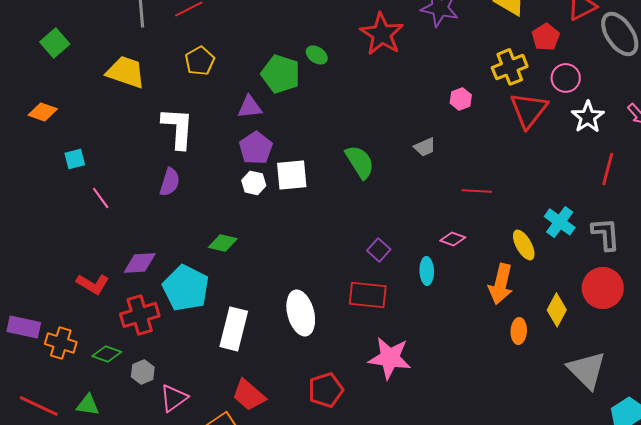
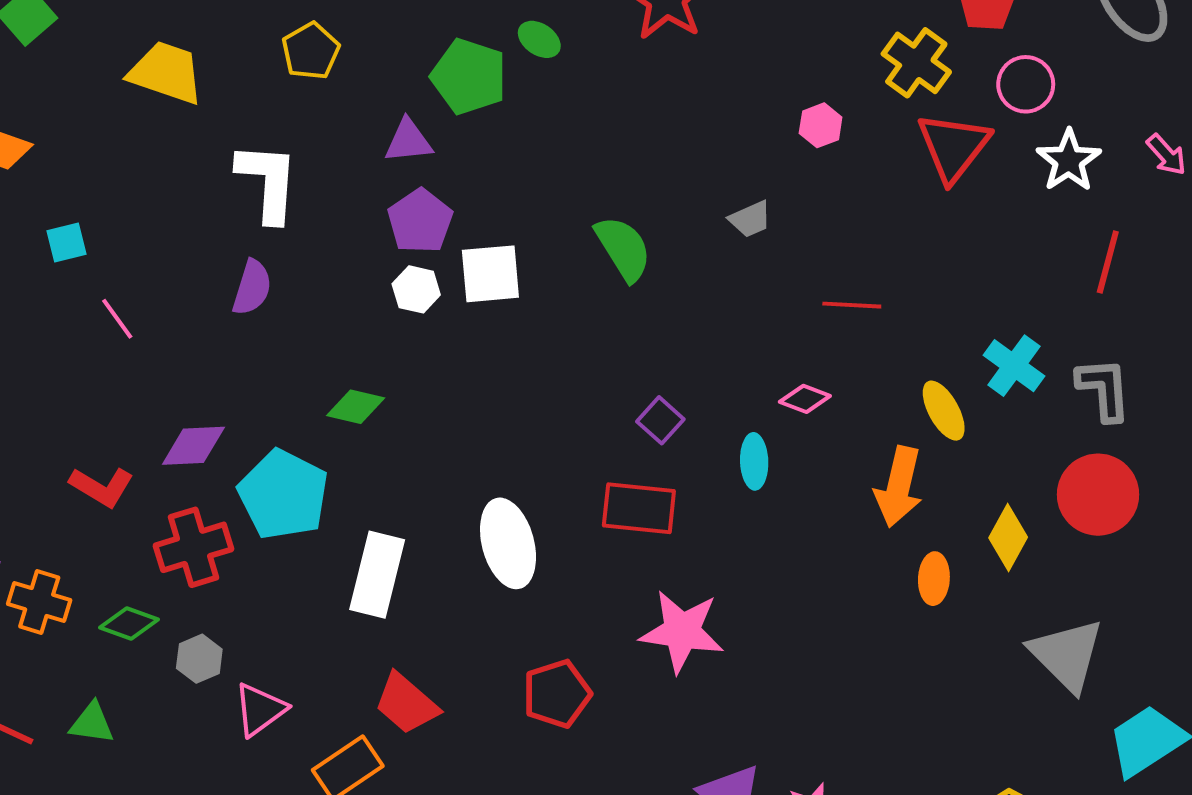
yellow cross: (510, 67) -> (916, 63), turned -32

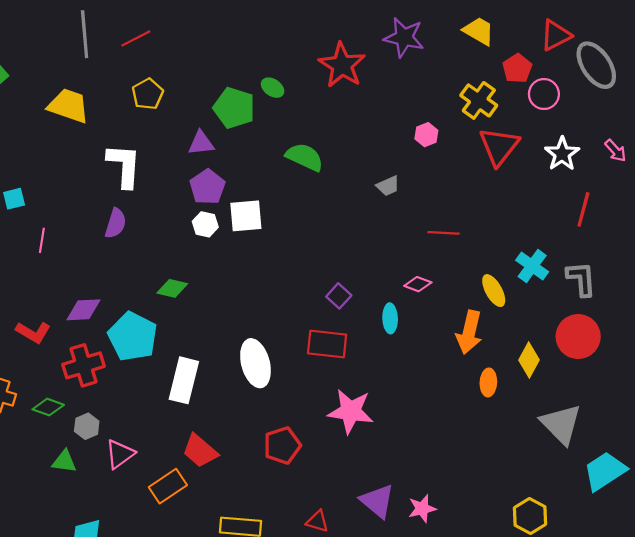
pink circle: (1026, 84) -> (544, 94), moved
green semicircle: (623, 248) -> (305, 157), moved, turned -33
pink line: (117, 319) -> (42, 240), turned 45
green triangle: (92, 723) -> (64, 462), moved

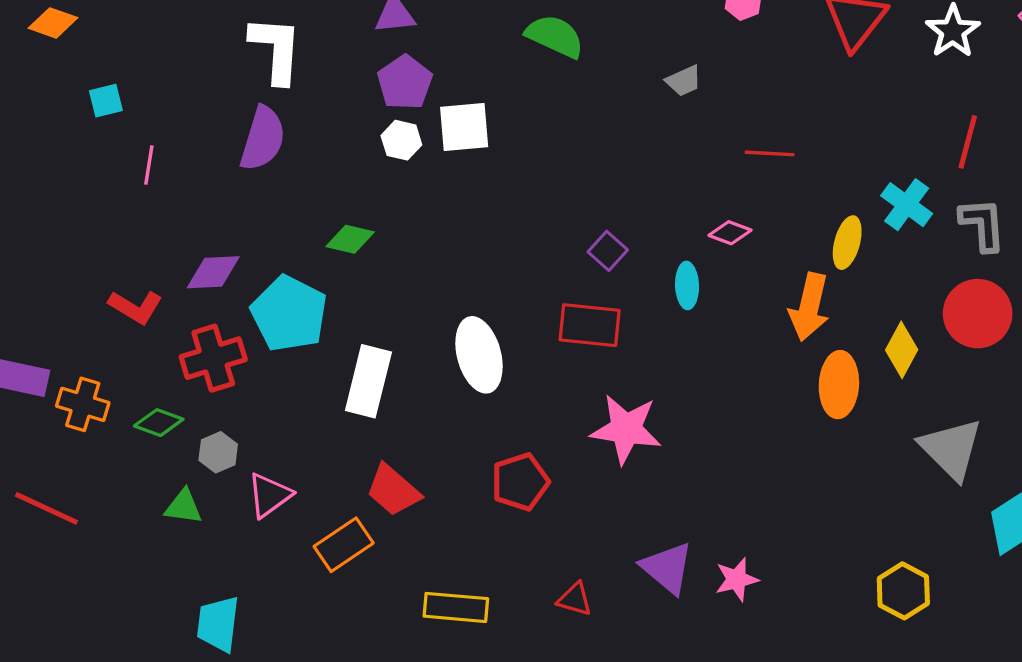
red line: (583, 209) -> (968, 142), moved
purple semicircle: (116, 223) -> (263, 139), size x1.4
yellow ellipse: (494, 291) -> (847, 243), turned 44
orange ellipse: (488, 382) -> (839, 385), size x1.5

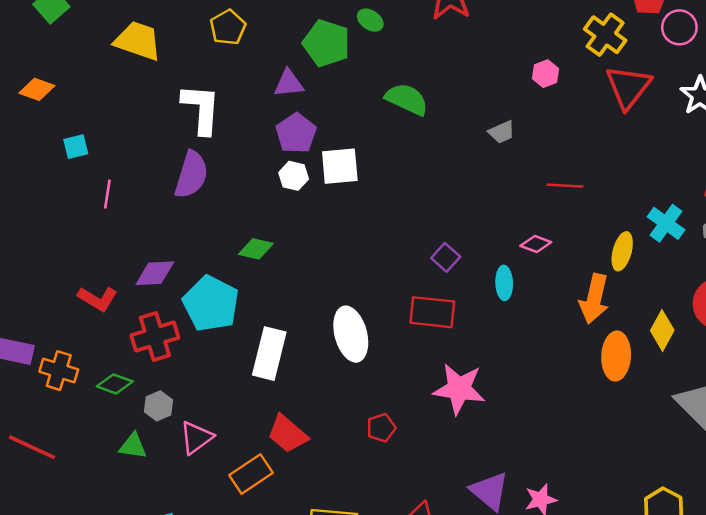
red pentagon: (520, 482) -> (381, 428), size x0.7

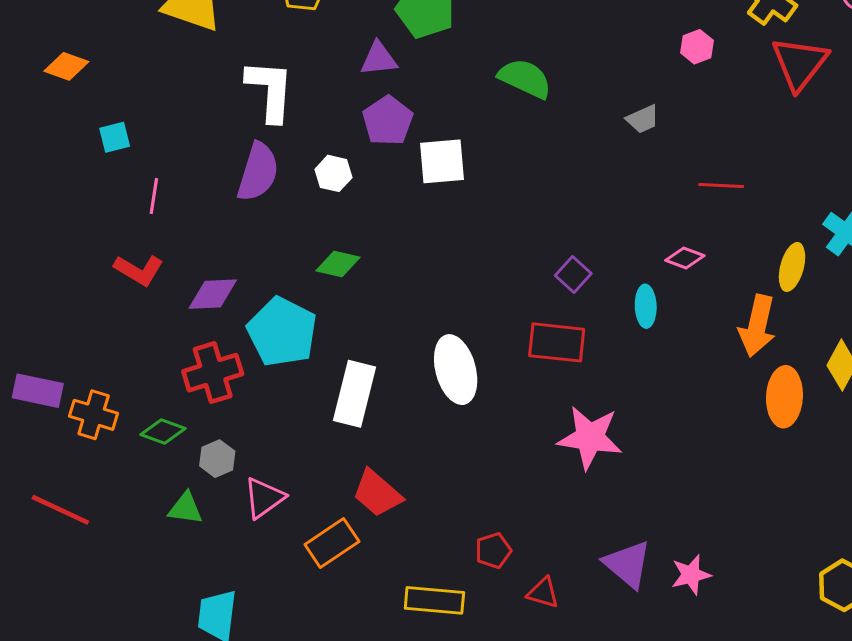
white hexagon: (294, 176) -> (333, 173), moved
red L-shape: (98, 299) -> (139, 270), moved
red pentagon: (381, 428) -> (493, 551), moved

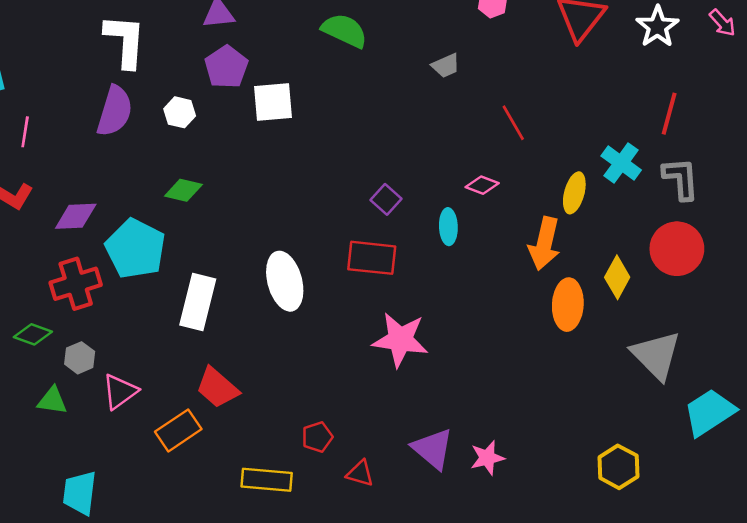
red line: (721, 186) -> (513, 123), turned 57

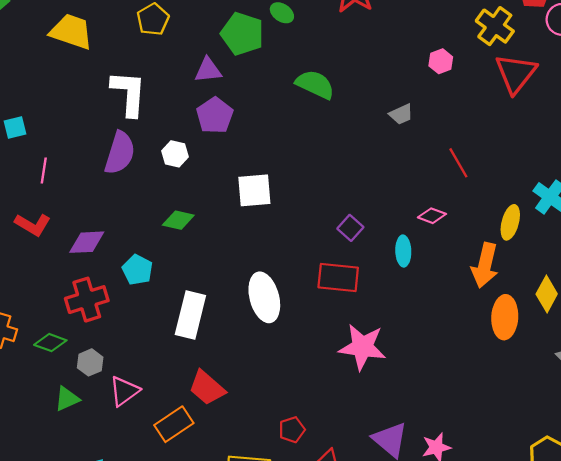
white square: (273, 102) -> (254, 190), moved
cyan pentagon: (135, 249) -> (137, 270), size x0.6
green triangle: (52, 401) -> (67, 399), turned -32

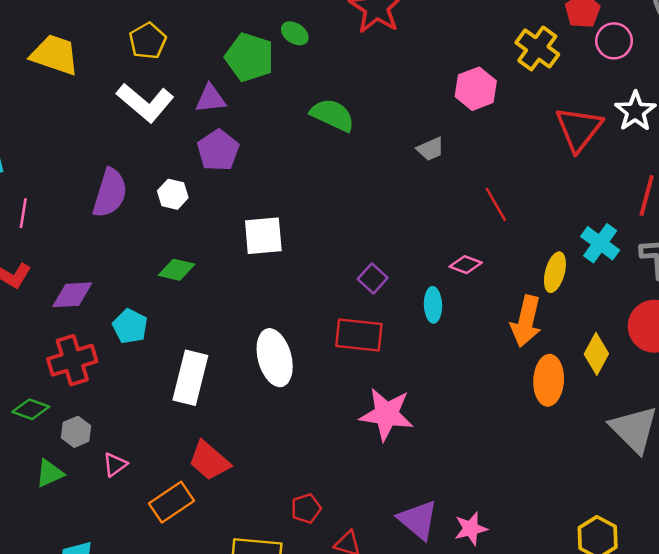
pink hexagon: (441, 61) -> (476, 89), size x1.5
red triangle: (516, 73) -> (579, 129), moved
white L-shape: (129, 93) -> (145, 102), moved, turned 126
pink triangle: (124, 391) -> (115, 464), size x0.7

